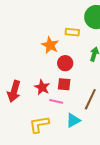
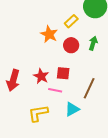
yellow rectangle: (72, 32) -> (71, 21), turned -48
red circle: (65, 63) -> (71, 45), moved

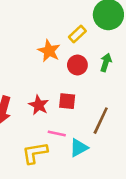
pink line: (55, 90) -> (57, 133), moved

